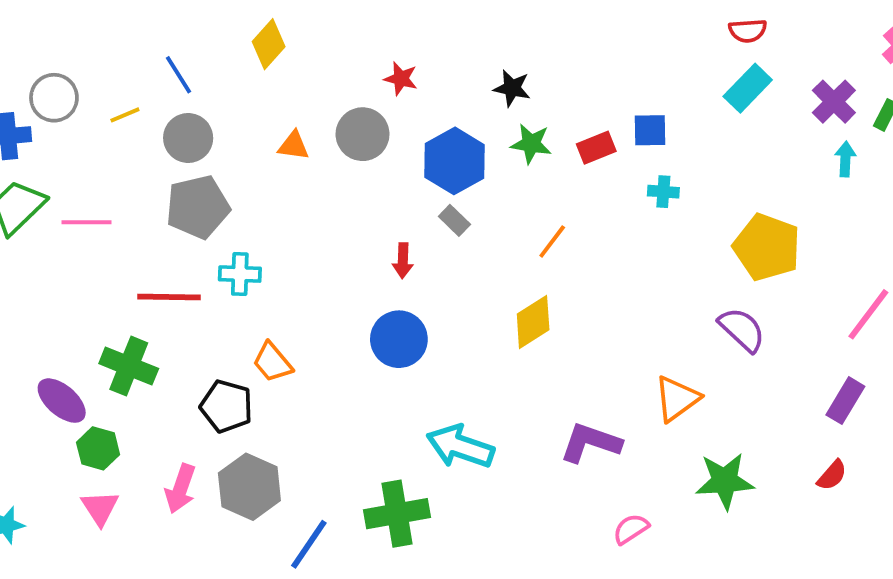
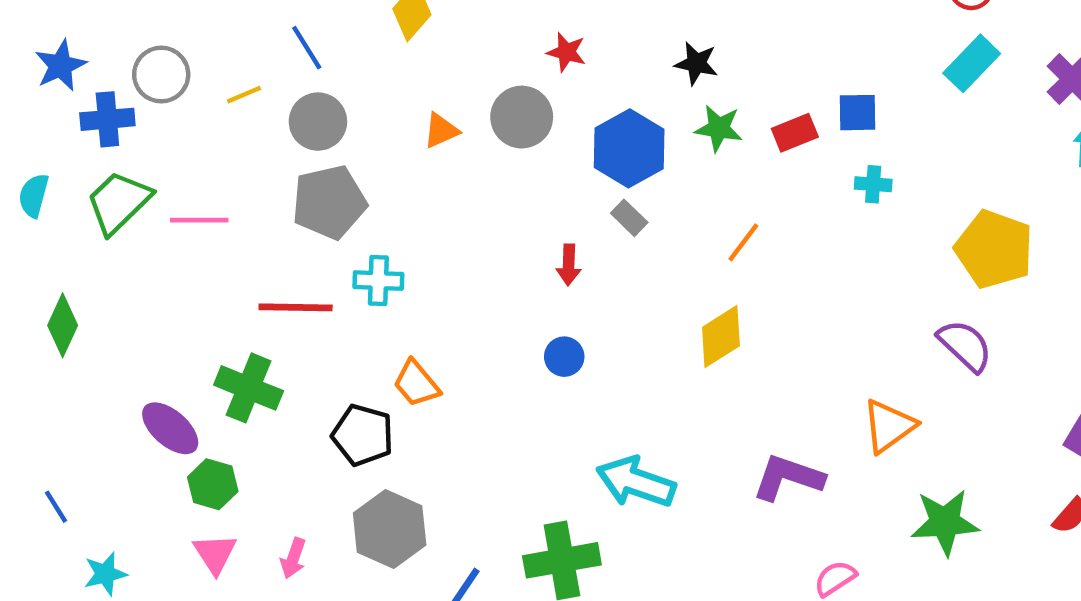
orange triangle: (294, 146) -> (441, 131), turned -32
blue circle: (399, 339) -> (564, 357), size x0.6
pink arrow: (180, 489) -> (293, 558), moved, size x0.7

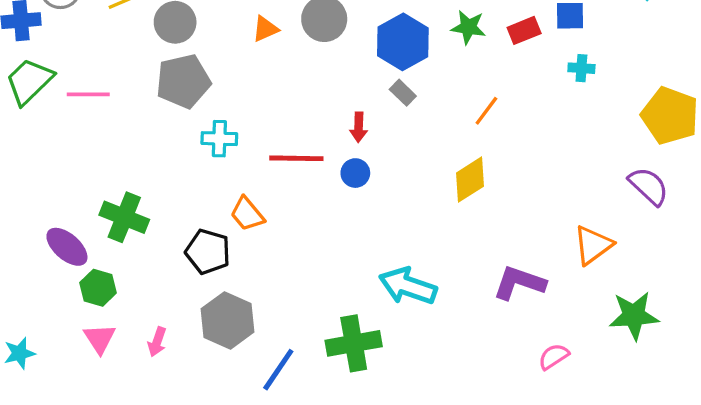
red line: (296, 307) -> (296, 158), moved
blue circle: (564, 357) -> (355, 173), moved

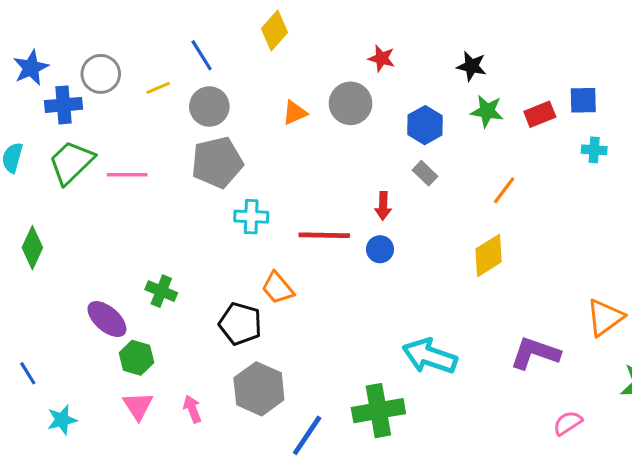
blue hexagon: (403, 42) -> (425, 125), size x0.7
green cross: (124, 217) -> (161, 291), size x0.7
pink arrow: (157, 342) -> (192, 409), turned 140

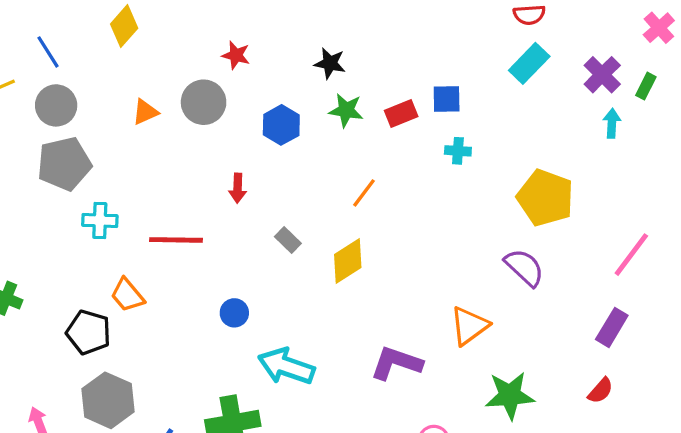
gray rectangle: (425, 173) -> (288, 240), moved
red arrow: (383, 206) -> (238, 188), moved
blue circle: (380, 249) -> (234, 313), moved

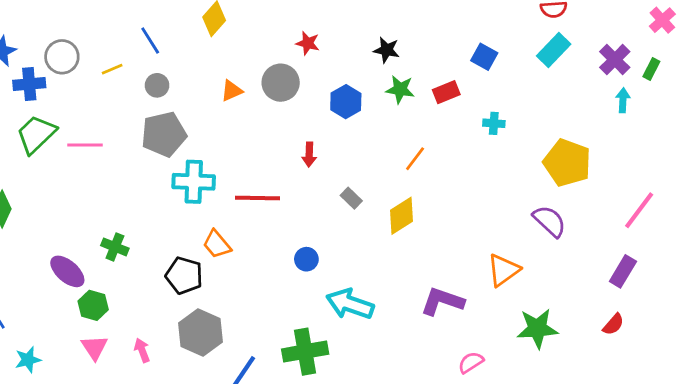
blue square: (447, 99) -> (484, 57), moved, turned 30
gray circle: (56, 105) -> (157, 85), size x0.7
cyan cross: (100, 221) -> (194, 182), size x1.4

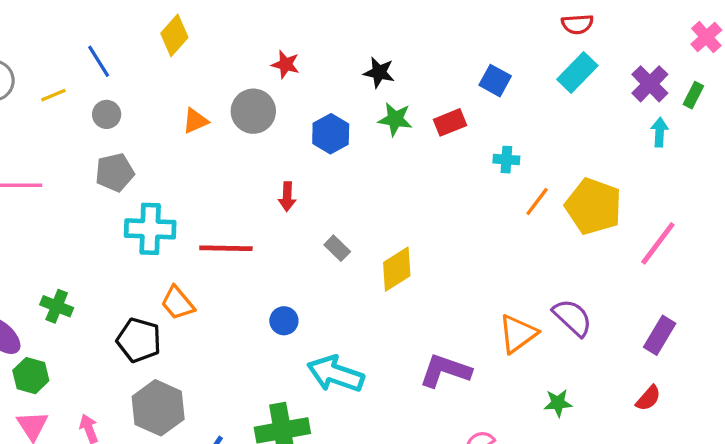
gray pentagon: (164, 134) -> (115, 172), size x0.7
orange line: (415, 159) -> (537, 201), moved
pink line: (639, 210) -> (658, 243), moved
purple semicircle: (550, 221) -> (573, 318), moved
green star: (537, 328) -> (558, 403), size x0.6

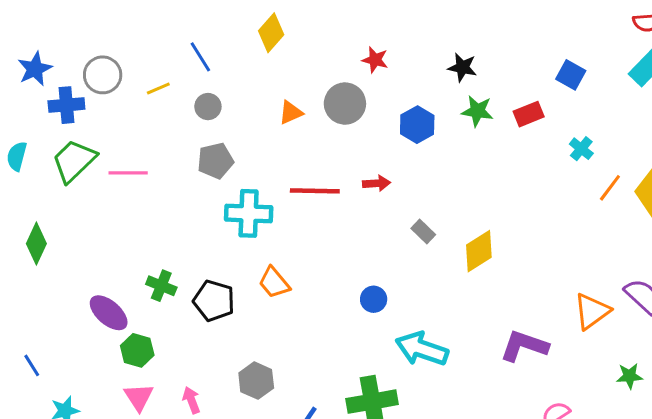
cyan cross: (506, 160) -> (581, 149), turned 35
red arrow: (287, 197) -> (377, 183), turned -96
red line: (226, 248) -> (315, 191), moved
black pentagon: (139, 340) -> (214, 301), moved
gray hexagon: (158, 408) -> (256, 381), size x0.7

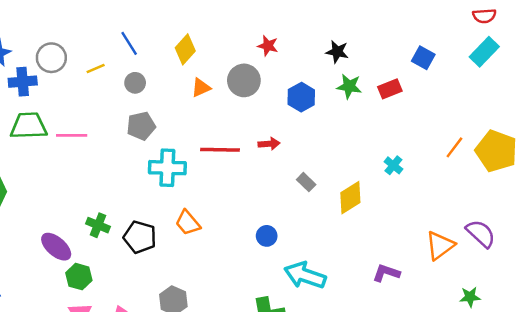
yellow diamond: (271, 33) -> (185, 49), moved
cyan cross: (581, 149) -> (393, 165), moved
green trapezoid: (74, 161) -> (29, 126), turned 42
purple L-shape: (524, 346) -> (386, 273), size x0.7

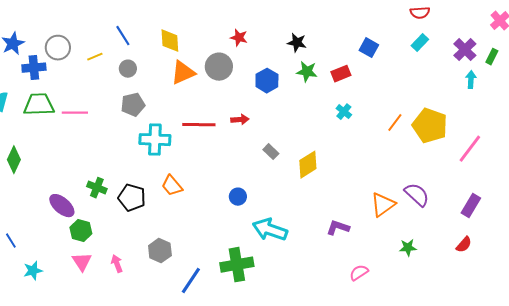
yellow diamond: (185, 49) -> (170, 41), turned -45
cyan rectangle: (484, 52) -> (420, 43), size x0.7
orange triangle: (201, 88) -> (183, 73), size x1.5
cyan cross: (393, 165) -> (344, 112), moved

